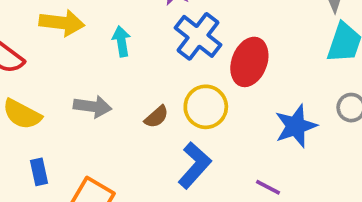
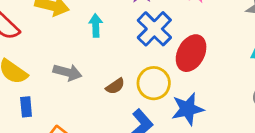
blue star: (296, 126) -> (188, 109), moved
blue rectangle: (39, 172) -> (26, 107), moved

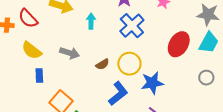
red ellipse: (191, 53) -> (179, 44), moved

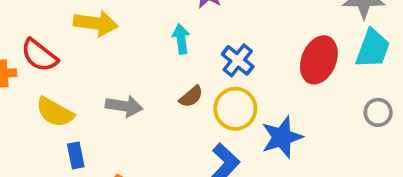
cyan arrow: (91, 21) -> (181, 39), moved
blue cross: (132, 26) -> (238, 60), moved, size x0.7
brown semicircle: (102, 64) -> (191, 97), moved

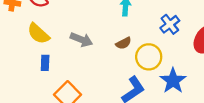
blue cross: (238, 60) -> (170, 24), moved
blue star: (282, 137) -> (173, 81), turned -30

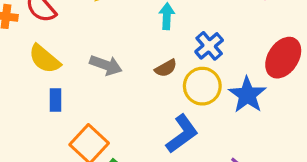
blue cross: (170, 24) -> (209, 46), moved
blue star: (173, 81) -> (247, 95), moved

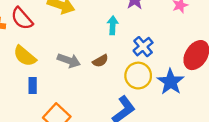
brown semicircle: (166, 68) -> (100, 61), moved

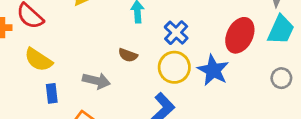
gray arrow: (69, 60) -> (96, 81), moved
brown semicircle: (100, 61) -> (128, 55), turned 56

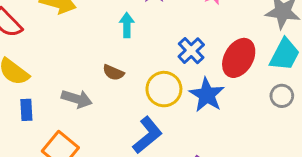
blue cross: (176, 33) -> (191, 51), moved
gray circle: (281, 78) -> (282, 96), moved

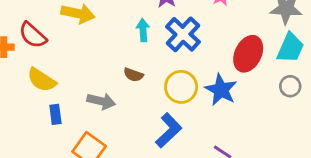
blue cross: (191, 51) -> (183, 34), moved, size x1.4

